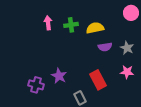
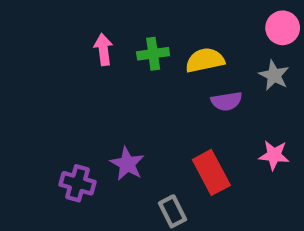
gray star: (127, 48) -> (274, 75), moved

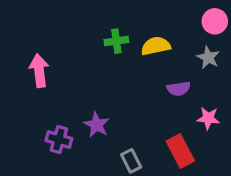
pink arrow: (103, 49) -> (39, 71), moved, size x1.4
purple semicircle: (226, 101) -> (179, 89), moved
red rectangle: (211, 172) -> (180, 151), moved

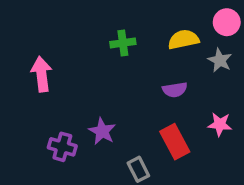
yellow semicircle: (156, 46) -> (183, 40), moved
purple semicircle: (179, 89) -> (175, 90), moved
red rectangle: (180, 151) -> (175, 142), moved

